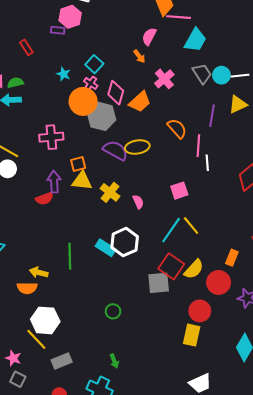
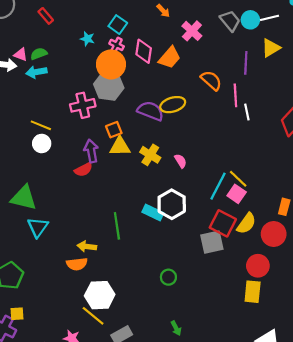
gray hexagon: (102, 116) -> (109, 86), moved
pink square: (179, 191) -> (237, 194), moved, turned -30

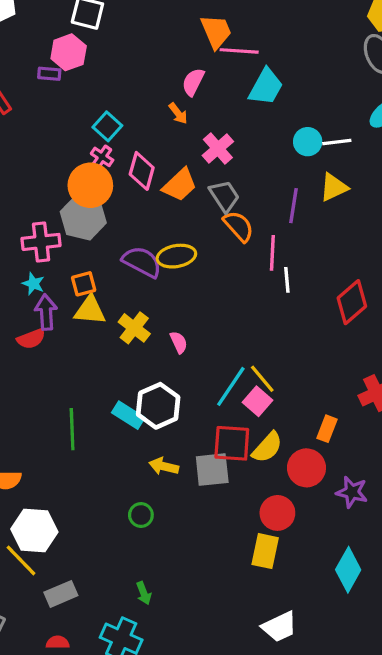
gray trapezoid: (230, 21) -> (224, 196), moved
cyan star: (87, 39) -> (33, 284), moved
red square: (223, 223) -> (232, 443), turned -30
yellow arrow: (87, 246) -> (164, 466), moved

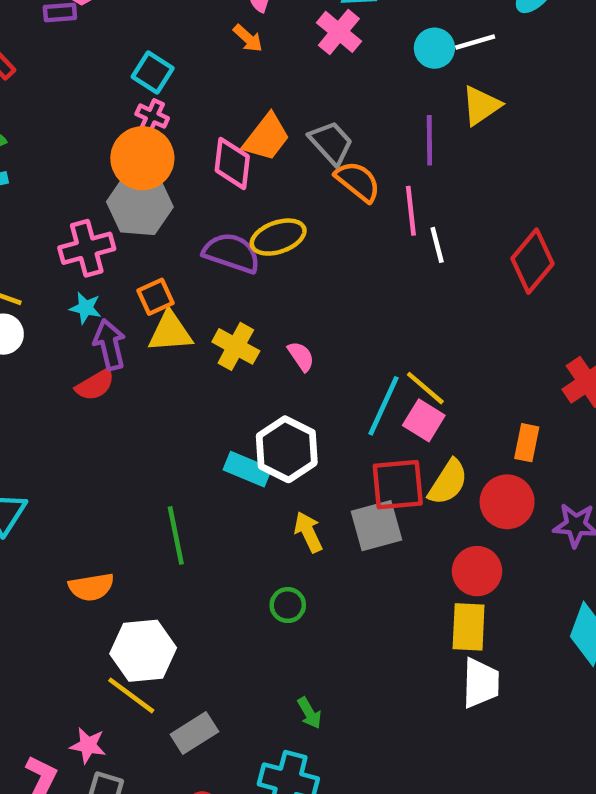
pink cross: (218, 149) -> (339, 32), moved
pink diamond: (142, 171) -> (232, 163), moved
green line: (72, 429) -> (176, 535), moved
yellow arrow: (164, 466) -> (308, 532), turned 60
white trapezoid: (279, 627) -> (481, 683), moved, turned -54

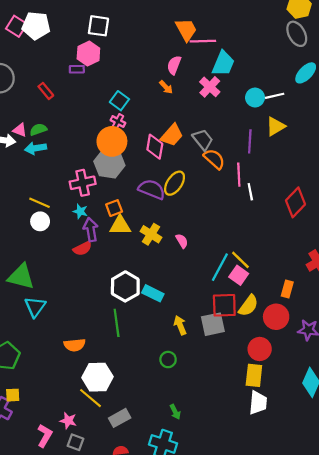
yellow ellipse: (278, 237) -> (175, 183), turned -40
white hexagon: (287, 449) -> (125, 286), moved

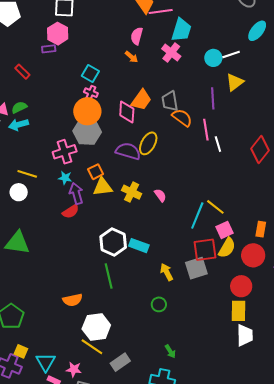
gray trapezoid: (203, 140) -> (170, 101), turned -145
white circle: (40, 221) -> (19, 192), moved
pink square: (239, 275) -> (225, 230), moved, turned 36
cyan triangle: (35, 307) -> (46, 362), moved
yellow square: (13, 395) -> (21, 351), turned 32

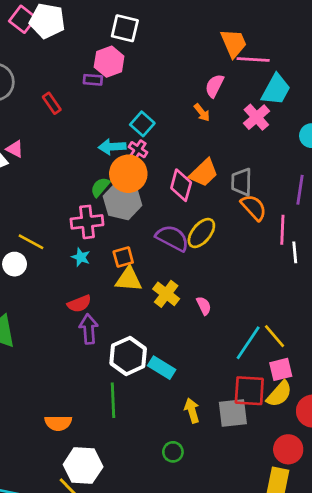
green semicircle: (19, 107) -> (100, 187), moved, turned -35
cyan arrow: (19, 125) -> (112, 147), moved
purple arrow: (76, 193) -> (89, 329), moved

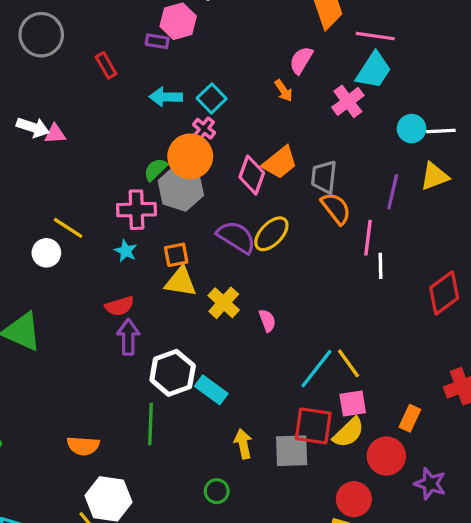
pink line: (253, 59) -> (375, 36), moved
cyan arrow: (112, 147) -> (166, 97), moved
pink triangle: (15, 149) -> (55, 134), moved, turned -36

